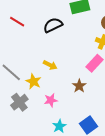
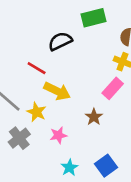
red line: (17, 22) -> (37, 68), moved
yellow arrow: (50, 65) -> (57, 91), size x1.5

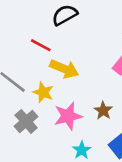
brown star: (94, 117) -> (103, 111), moved
pink star: (58, 135) -> (68, 116), size x1.5

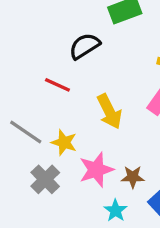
yellow arrow: (64, 69) -> (109, 111), moved, turned 44
brown star: (103, 111) -> (133, 177), moved, turned -30

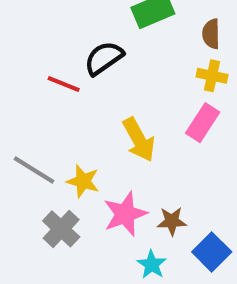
red line: (57, 85) -> (64, 84), moved

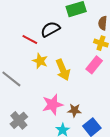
yellow star: (83, 181) -> (40, 61), moved
gray cross: (61, 229) -> (19, 120), moved

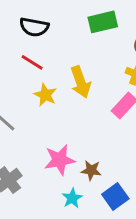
black semicircle: (50, 29) -> (34, 27), moved, turned -144
yellow arrow: (63, 70) -> (81, 82), moved

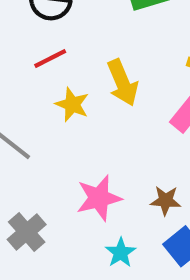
red line: (32, 62) -> (50, 58), turned -55
brown star: (91, 170) -> (166, 200), moved

